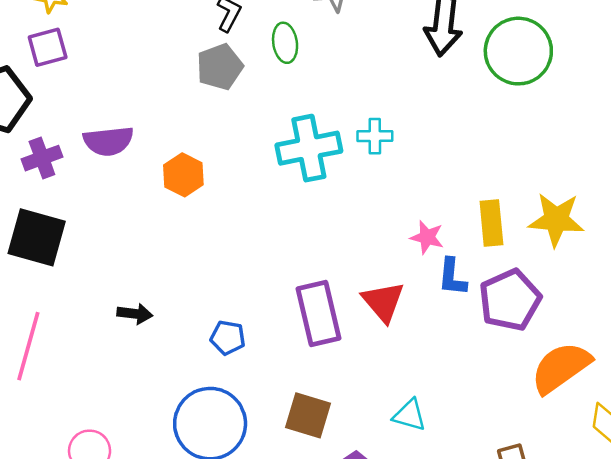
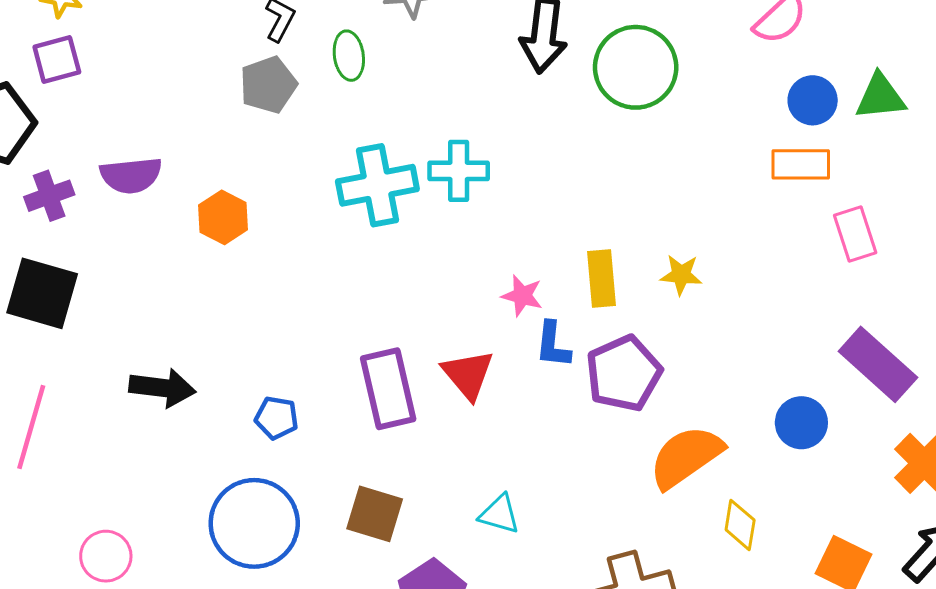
cyan cross: (375, 136) -> (459, 171), size x1.4
yellow star: (556, 220) -> (681, 275), size x0.6
black arrow: (135, 314) -> (162, 388), size x1.5

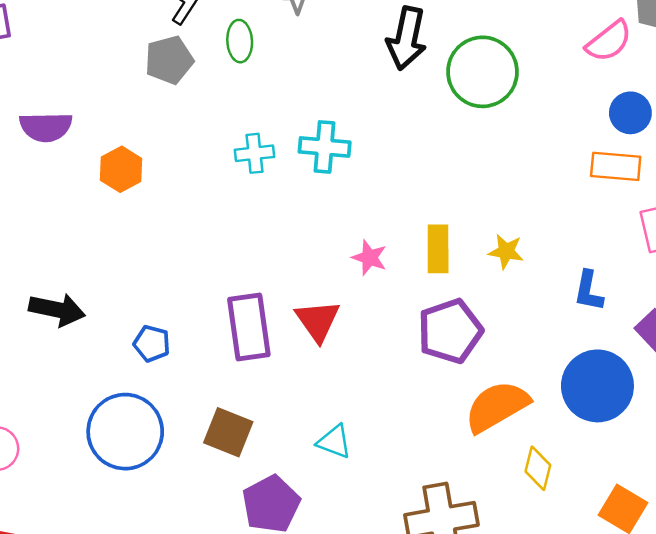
cyan cross: (377, 185) -> (255, 153), size x0.6
blue L-shape: (553, 345) -> (589, 291), moved
blue circle: (801, 423) -> (597, 386), size x1.6

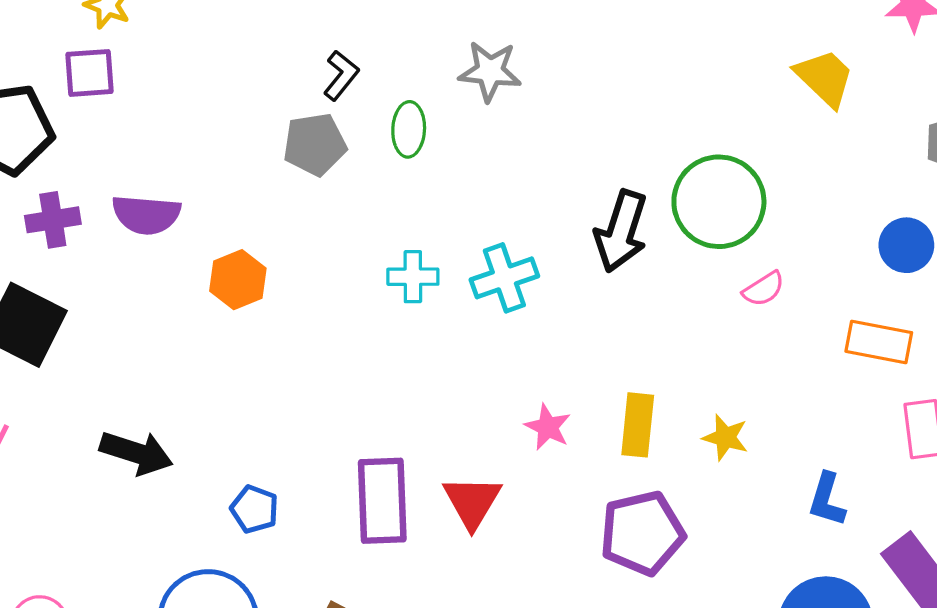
black arrow: (407, 38) -> (621, 231), moved
pink semicircle: (609, 41) -> (764, 289), moved, size x0.7
blue circle: (630, 113) -> (906, 245), moved
cyan cross: (325, 147) -> (504, 278), turned -30

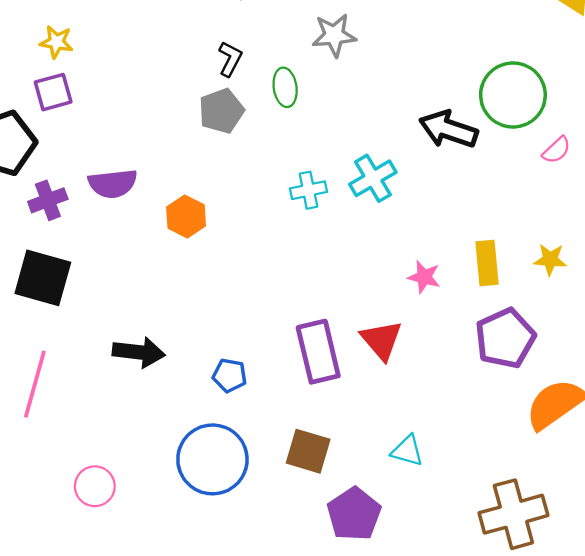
black arrow: (621, 231) -> (448, 129), turned 102

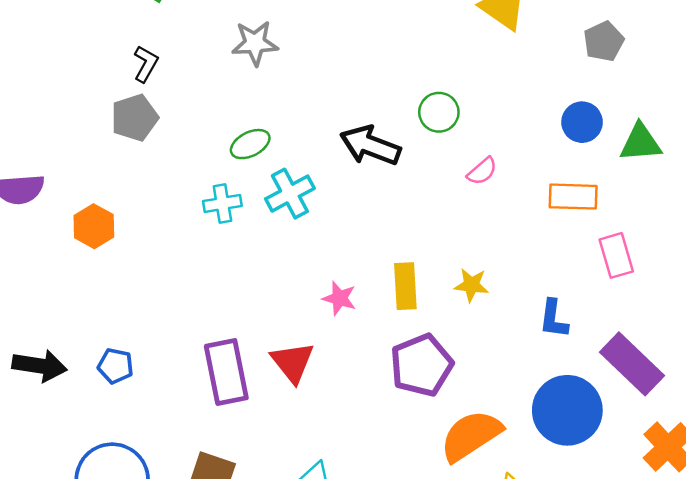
green ellipse: (285, 87) -> (250, 144), moved, turned 69
green circle: (513, 95) -> (439, 112), size x0.6
blue pentagon: (230, 375) -> (115, 366), moved

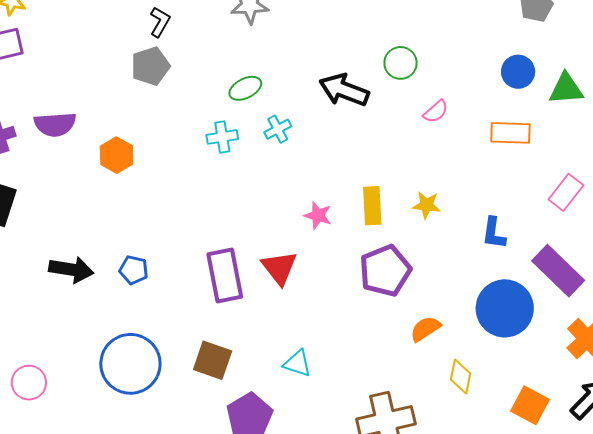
cyan cross: (290, 194) -> (278, 129), size x0.7
pink rectangle: (616, 255) -> (566, 192), moved, turned 54
orange semicircle: (471, 436) -> (425, 329), size x0.6

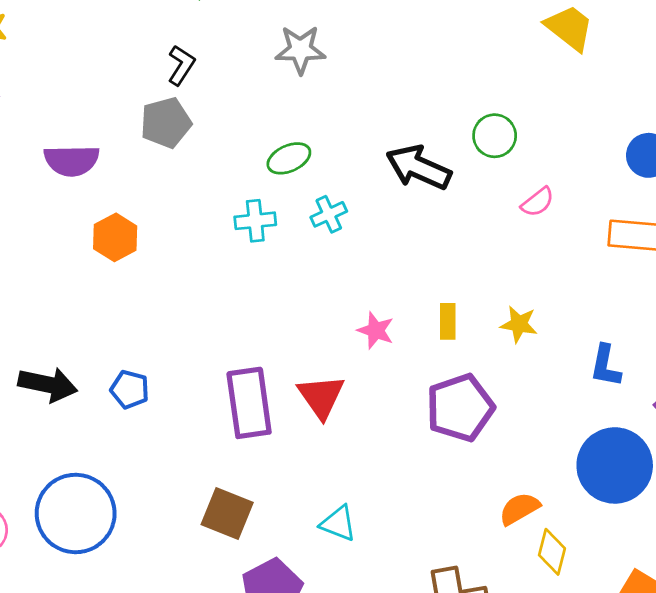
purple semicircle: (55, 124) -> (72, 161), moved
yellow rectangle: (372, 206) -> (448, 321), size x0.7
orange semicircle: (425, 329) -> (519, 509), moved
blue circle: (130, 364) -> (76, 513), moved

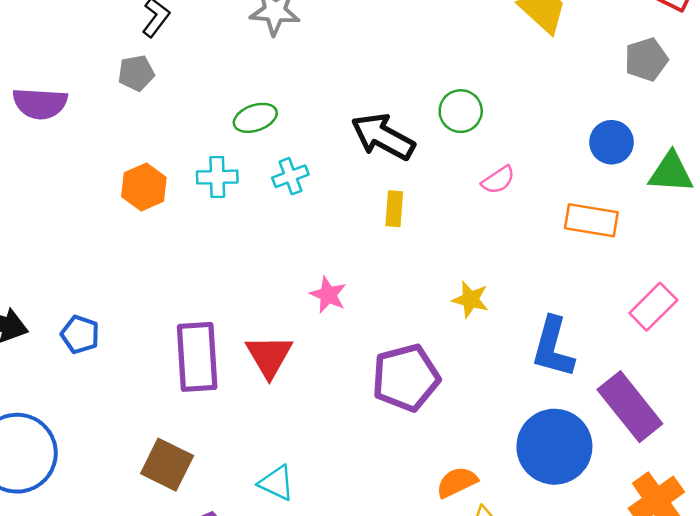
gray pentagon: (166, 123) -> (136, 73), size x0.7
orange hexagon: (115, 237) -> (144, 187), moved
yellow rectangle: (448, 321) -> (394, 209), moved
blue L-shape: (605, 366) -> (553, 347), size x1.4

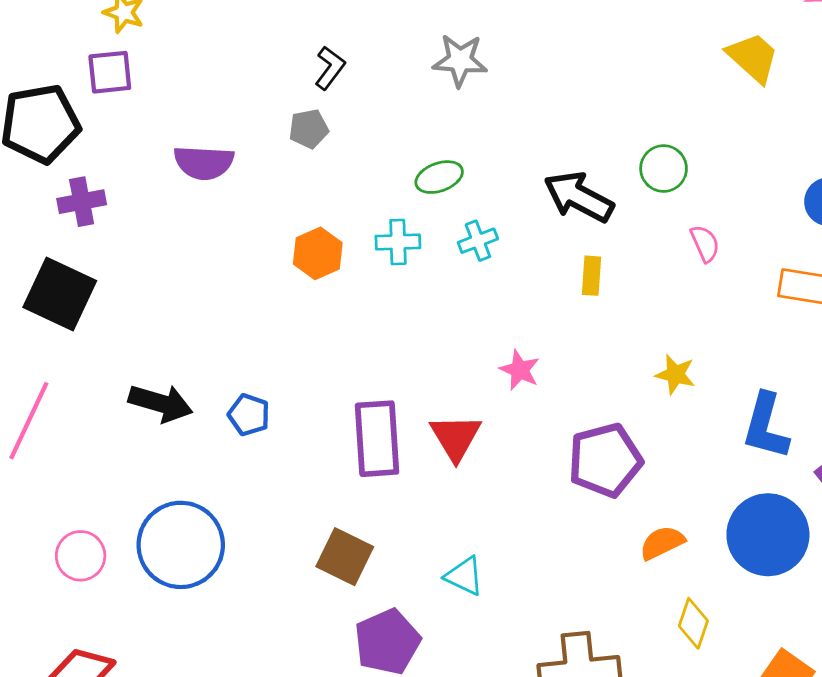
pink semicircle: (498, 180) -> (705, 244), turned -80
orange semicircle: (457, 482) -> (662, 543), moved

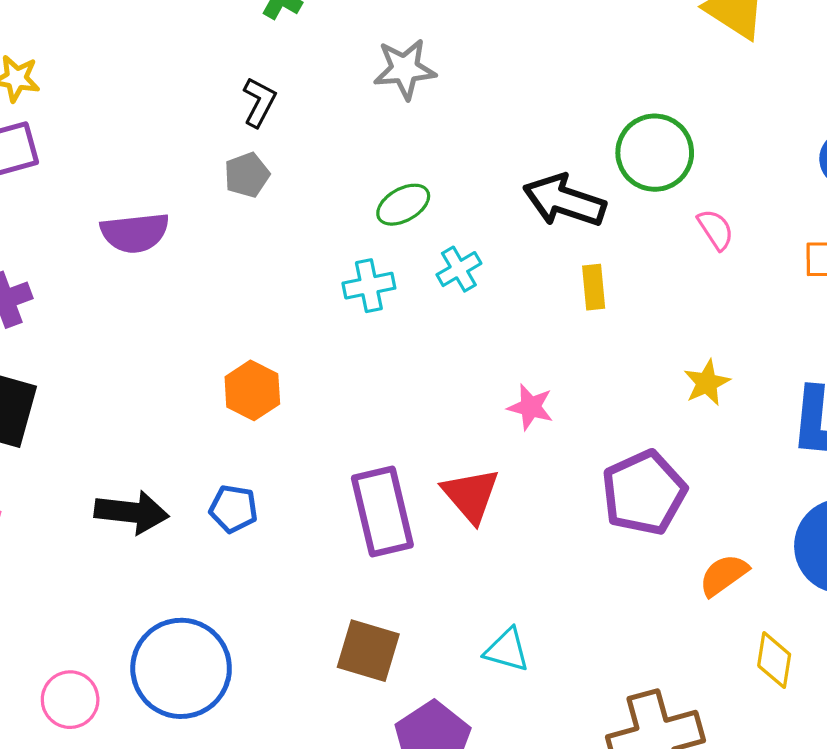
green circle: (664, 169) -> (655, 153), size x1.4
orange hexagon: (318, 253) -> (252, 390), moved
yellow star: (675, 374) -> (707, 383), turned -30

